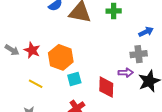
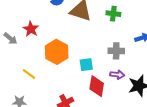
red star: (32, 50) -> (31, 29), moved
gray cross: (139, 54) -> (116, 51), moved
cyan square: (74, 79) -> (86, 65), moved

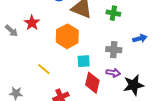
orange hexagon: (57, 52) -> (67, 36), moved
yellow line: (29, 74) -> (44, 69), moved

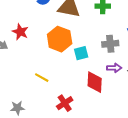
cyan square: (84, 61) -> (81, 53), moved

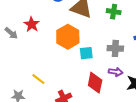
yellow line: (42, 78) -> (38, 79), moved

